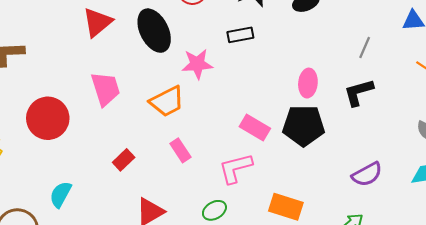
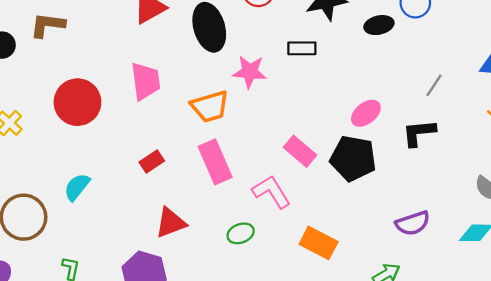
pink ellipse: (308, 83) -> (366, 113), turned 36
pink rectangle: (180, 150) -> (215, 162), size x1.6
pink L-shape: (236, 168) -> (271, 192), turned 63

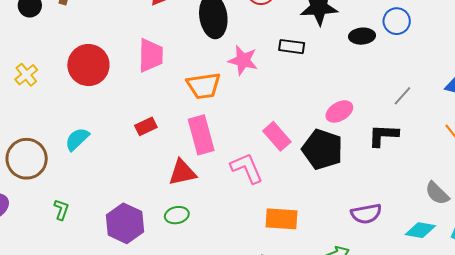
red triangle: (171, 223) -> (182, 172), moved
green ellipse: (241, 233) -> (177, 215), moved
orange rectangle: (319, 243) -> (281, 219), turned -32

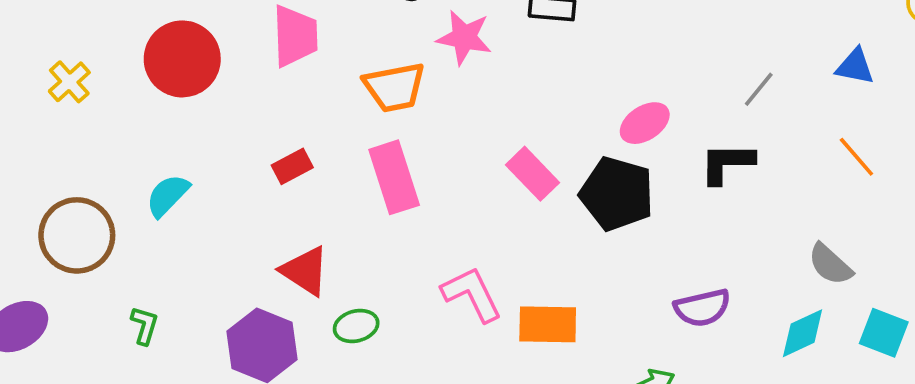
pink L-shape: (247, 168) -> (472, 294), moved
red triangle: (182, 172) -> (305, 271), moved, turned 48
cyan diamond: (420, 230) -> (803, 333), turned -32

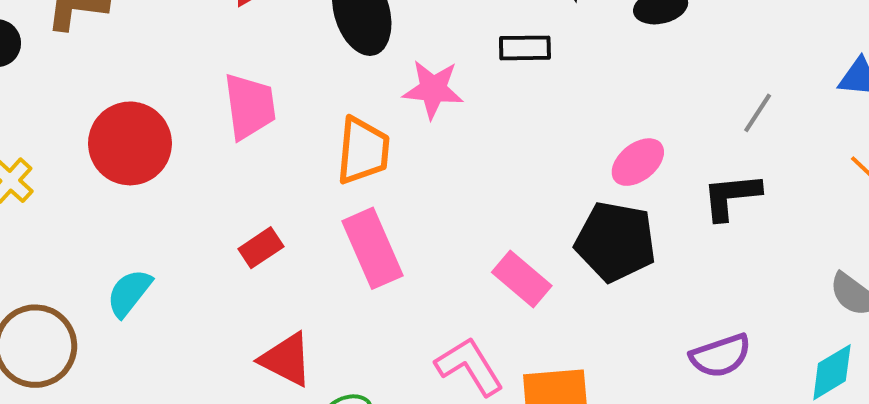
orange trapezoid: (395, 87) -> (363, 151), turned -68
pink rectangle: (533, 174) -> (522, 279), moved

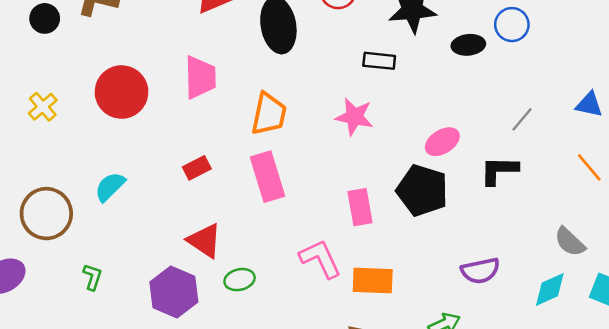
pink star: (433, 89) -> (354, 117), moved
pink rectangle: (522, 279) -> (360, 207), turned 33

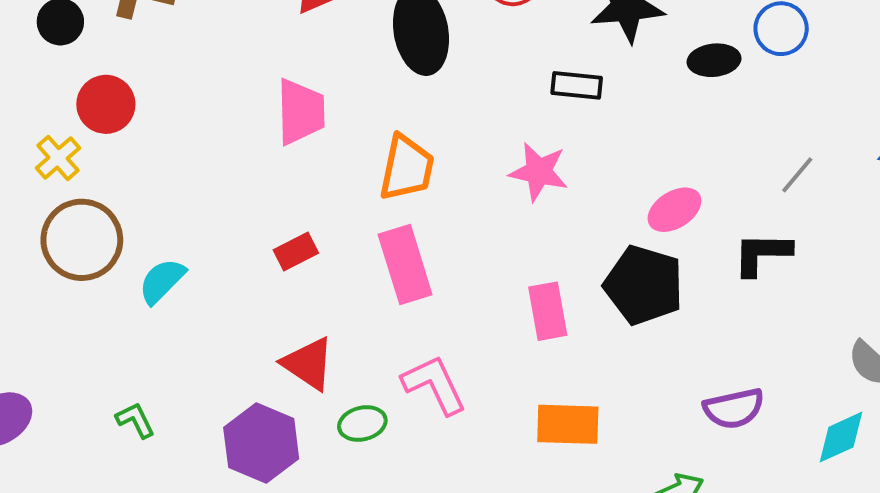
red circle: (122, 92) -> (106, 104), moved, size x0.7
brown circle: (46, 214) -> (82, 240), moved
pink L-shape: (320, 259) -> (434, 385), moved
green L-shape: (92, 277) -> (135, 420), turned -44

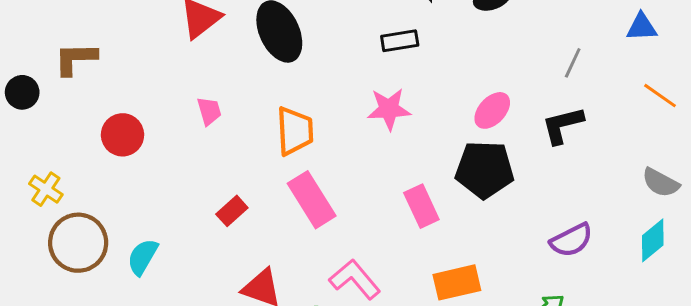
red circle: (106, 104) -> (123, 135), moved
pink trapezoid: (301, 112) -> (209, 111), size x0.6

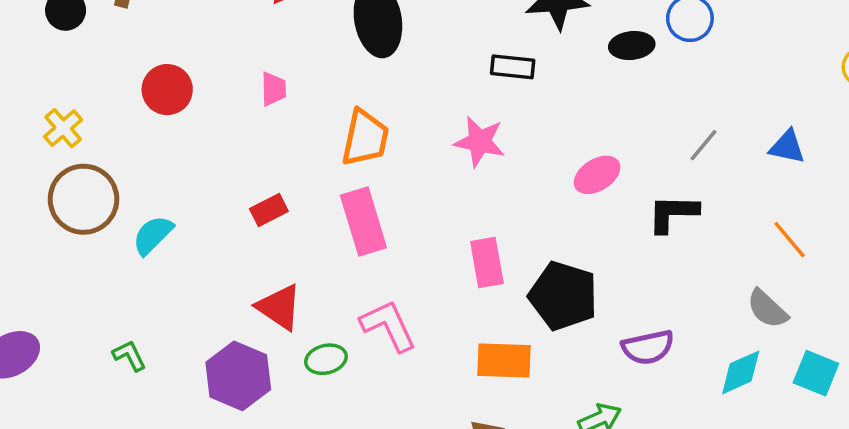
blue triangle: (642, 27) -> (787, 147), moved
orange line: (660, 96) -> (790, 240), moved
black pentagon: (485, 170) -> (563, 296), moved

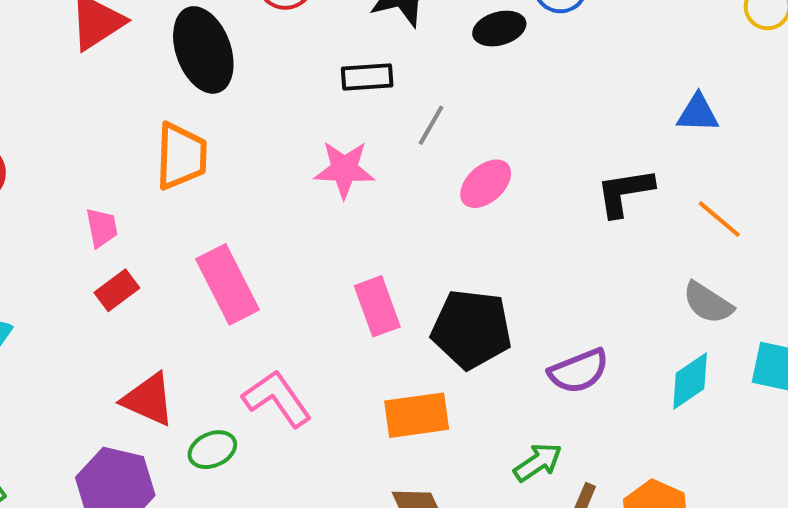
pink trapezoid: (273, 89) -> (102, 228), moved
orange trapezoid: (365, 138) -> (181, 156), moved
gray line: (703, 145) -> (431, 125), moved
black L-shape: (673, 213) -> (625, 192), moved

